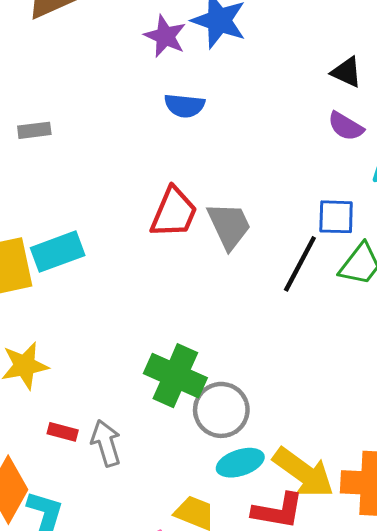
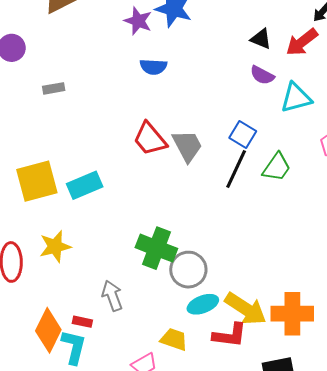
red trapezoid: (174, 212) -> (150, 139), turned 120
blue square: (336, 217) -> (243, 134), moved, turned 32
cyan rectangle: (58, 252) -> (85, 185), moved
red rectangle: (63, 432) -> (82, 322), moved

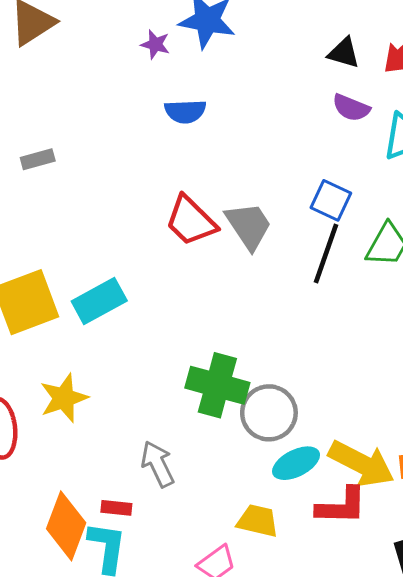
purple star: (138, 21) -> (155, 44), size x0.7

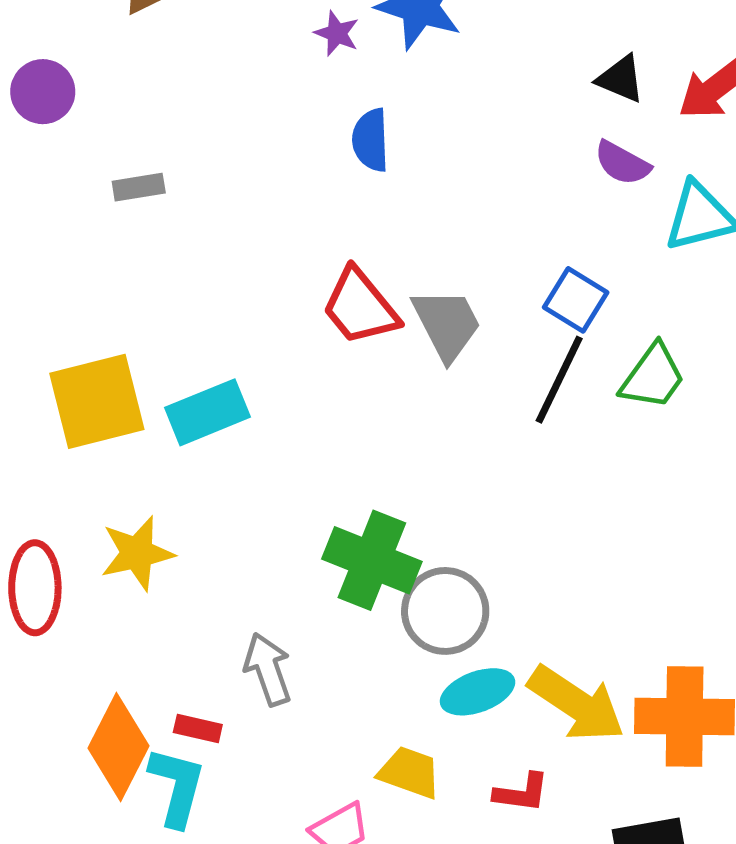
blue semicircle: (185, 111) -> (371, 140), turned 84
red L-shape: (341, 506) -> (522, 793), moved, size x0.7

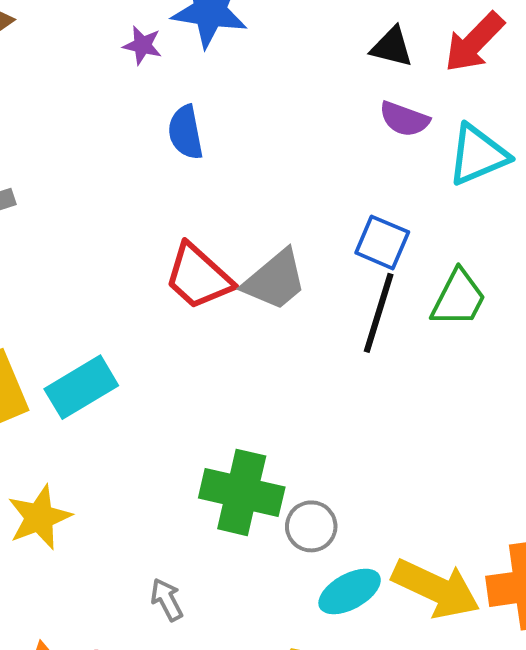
gray trapezoid: (447, 324) -> (275, 280), turned 86
gray circle: (445, 611) -> (311, 526), size x0.7
gray arrow: (268, 669) -> (167, 600), size x0.7

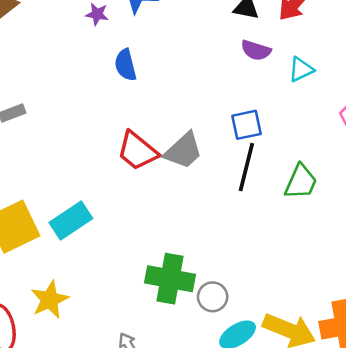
cyan triangle: (478, 155) -> (301, 69), size x0.7
blue square: (382, 242) -> (246, 125), turned -32
green trapezoid: (458, 298) -> (301, 182), moved

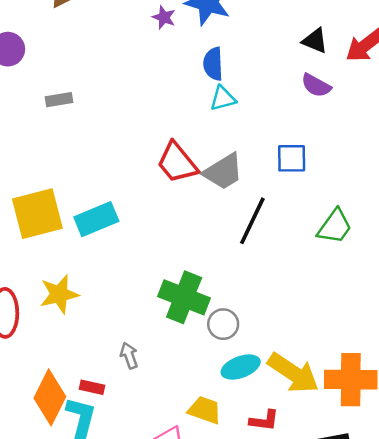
blue semicircle: (125, 65) -> (213, 64), moved
cyan triangle: (301, 69) -> (223, 98), moved
black line: (246, 167) -> (252, 221), moved

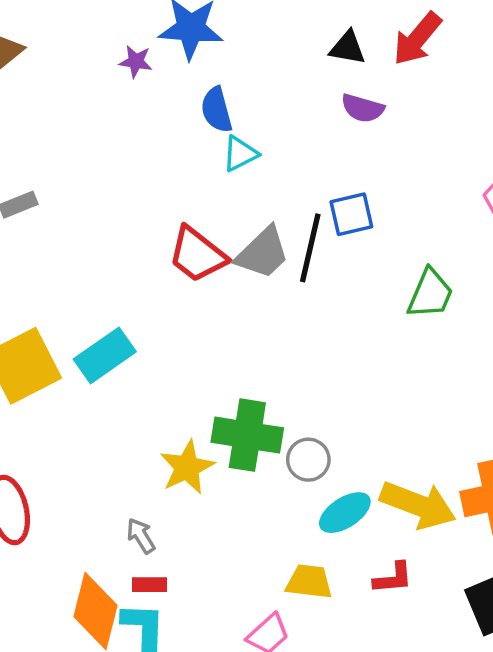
black line: (252, 221) -> (310, 248), moved
yellow star: (59, 294) -> (187, 467), moved
gray arrow: (129, 356) -> (141, 536), moved

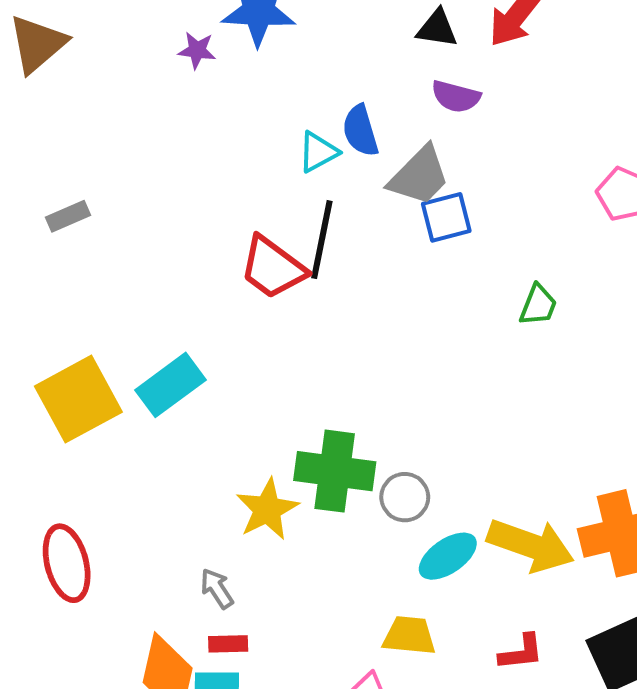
blue semicircle: (217, 110) -> (360, 131), moved
black line: (310, 248) -> (322, 240), moved
gray trapezoid: (263, 253) -> (419, 176), moved
green trapezoid: (430, 294) -> (538, 305), size x0.7
red L-shape: (393, 578) -> (521, 652), moved

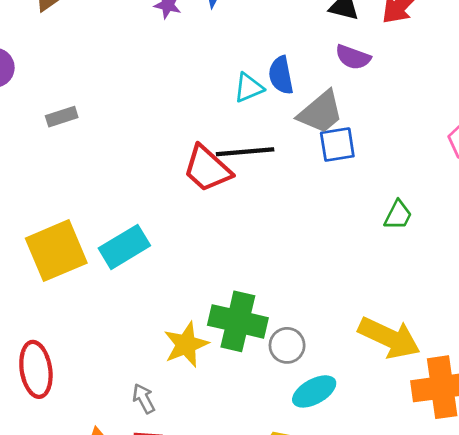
black line: (322, 240) -> (245, 152), turned 68
yellow arrow: (531, 545) -> (389, 338), moved

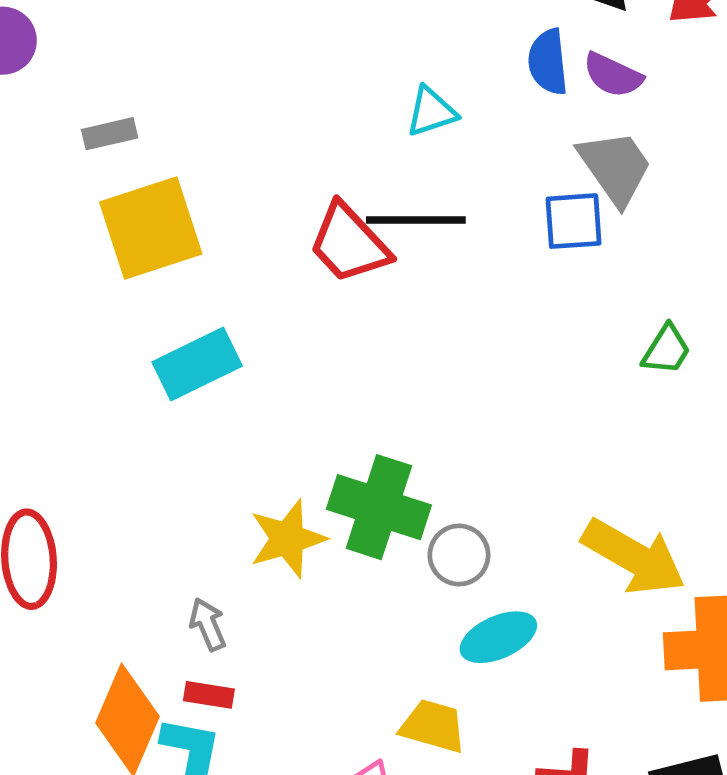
blue semicircle: (281, 75) -> (548, 62), moved
gray trapezoid: (321, 112) -> (615, 167), moved, turned -90
yellow square: (56, 251) -> (151, 228), moved

